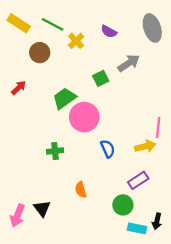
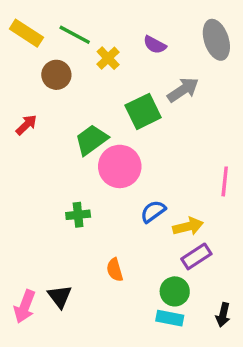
green square: (101, 78) -> (143, 111), size x1.5
yellow arrow: (145, 146) -> (188, 226), moved
blue semicircle: (108, 149) -> (153, 211), turned -102
cyan rectangle: (137, 228) -> (170, 318), moved

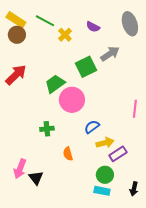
brown circle: (56, 75) -> (17, 35), moved
red arrow: (26, 125) -> (16, 75), size x1.6
yellow arrow: (188, 226) -> (105, 143), moved
orange semicircle: (115, 270) -> (68, 154), moved
pink arrow: (25, 306) -> (20, 169), moved

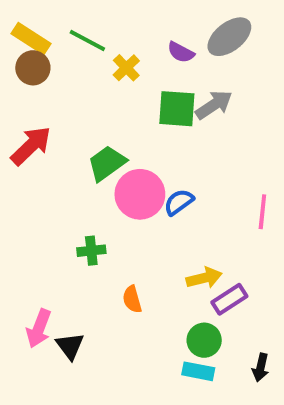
gray ellipse: (130, 24) -> (229, 37), moved, turned 70
green square: (86, 67) -> (177, 109), moved, turned 30
blue semicircle: (92, 127) -> (179, 202), moved

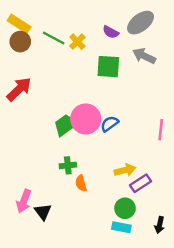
green line: (87, 41) -> (54, 38), moved
gray arrow: (214, 105) -> (144, 56), moved, turned -120
green trapezoid: (107, 163) -> (65, 125), moved
green cross: (91, 251) -> (68, 165), moved

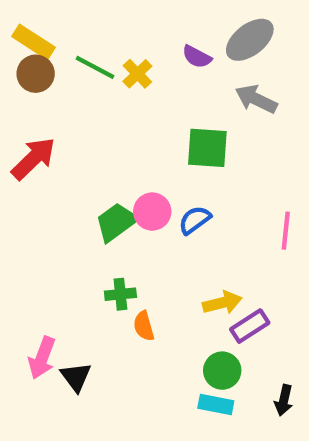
green square: (108, 67) -> (207, 148), moved
pink circle: (86, 119) -> (152, 212), size x0.7

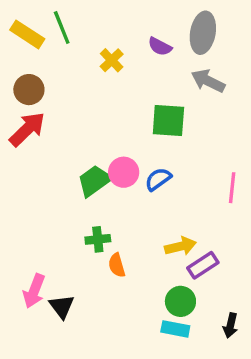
gray ellipse: (250, 40) -> (203, 33), turned -42
green line: (95, 67) -> (62, 28), moved, turned 40
brown circle: (36, 74) -> (29, 90), moved

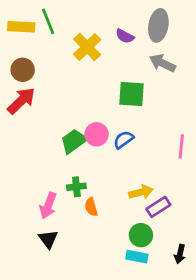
yellow rectangle: (27, 34) -> (21, 27), turned -30
yellow cross: (112, 60) -> (87, 47), size x1.5
pink arrow: (34, 291) -> (48, 206), moved

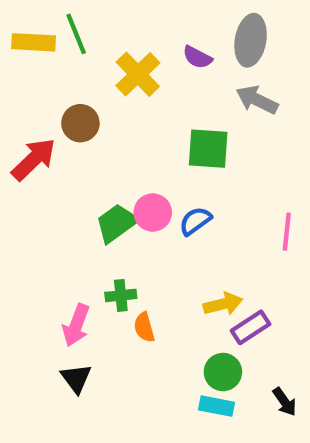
brown circle: (23, 70) -> (80, 123), moved
black arrow: (180, 254) -> (285, 402), turned -48

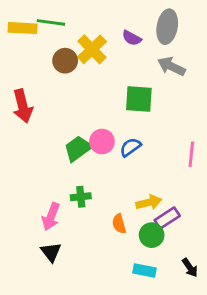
green line: (76, 34) -> (51, 22), turned -60
brown circle: (80, 123) -> (65, 61), moved
red arrow: (34, 159) -> (23, 106), turned 120
orange semicircle: (144, 327) -> (119, 224), moved
green circle: (223, 372) -> (152, 235), moved

